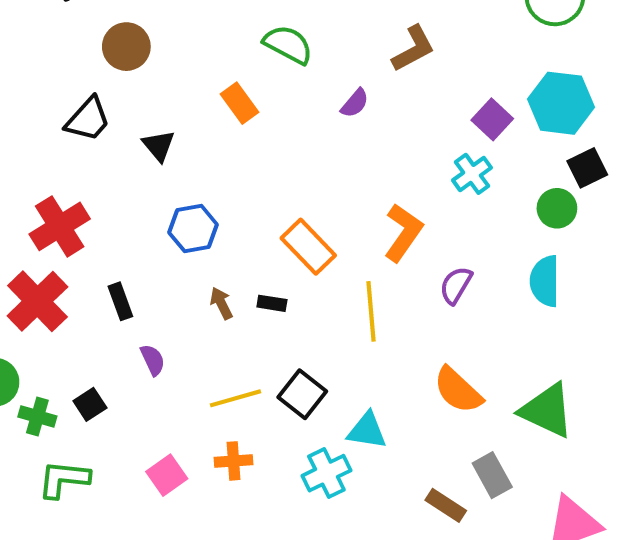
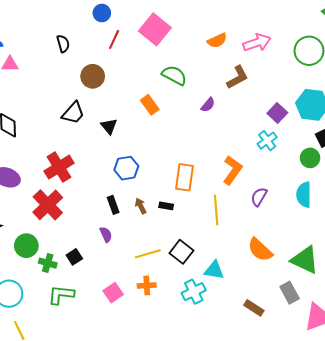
orange rectangle: (308, 247) -> (184, 177), turned 52
black rectangle: (120, 301) -> (113, 205), moved
gray rectangle: (492, 475) -> (290, 293), moved

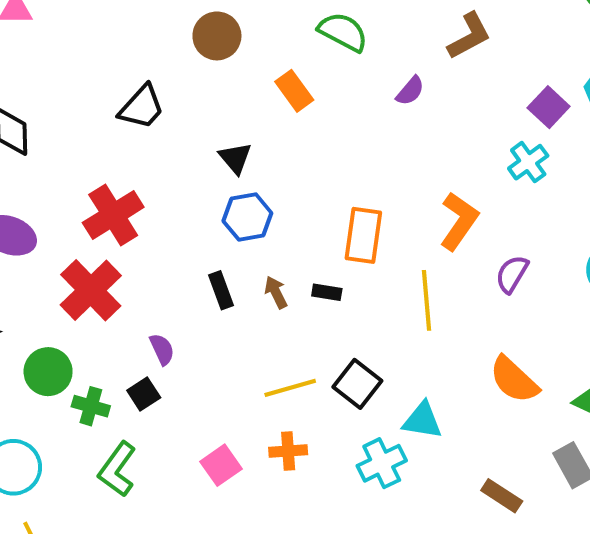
brown circle: (93, 76) -> (217, 36), moved
black triangle: (109, 126) -> (235, 158), moved
purple semicircle: (106, 234) -> (162, 349), moved
green L-shape: (61, 295) -> (117, 469), turned -60

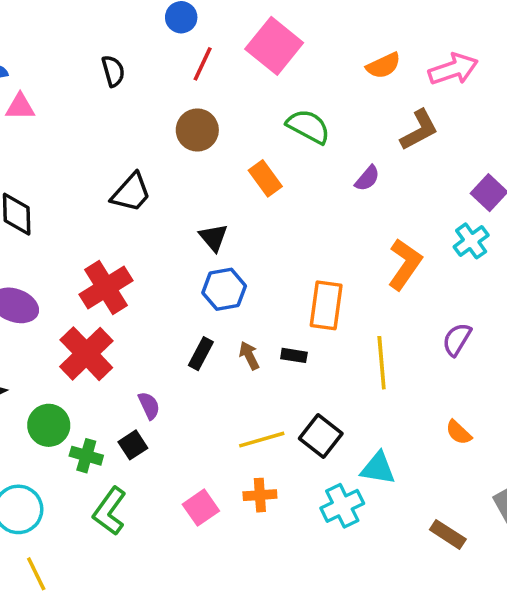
orange L-shape: (459, 221) -> (405, 264), moved
black rectangle: (221, 290) -> (201, 354), turned 48
orange semicircle: (514, 380) -> (459, 432), size x0.6

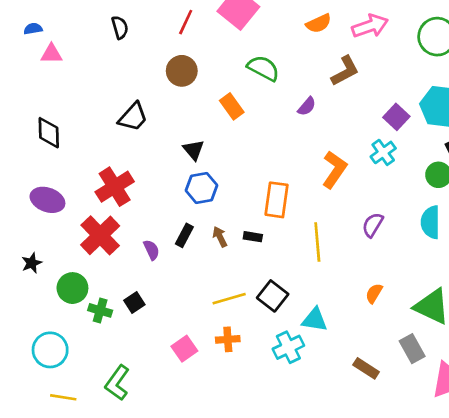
purple semicircle: (149, 406) -> (151, 250), moved
orange semicircle: (459, 432) -> (374, 293), turned 78
green L-shape: (110, 511) -> (117, 383), moved
yellow line: (36, 574) -> (63, 397), turned -55

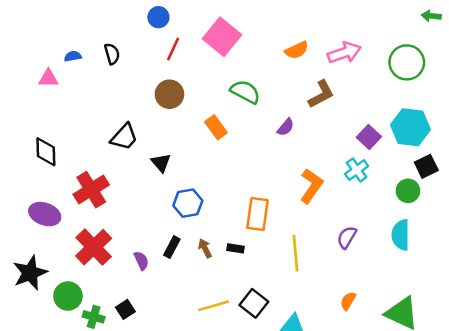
blue semicircle: (33, 29) -> (73, 56), moved
black triangle: (194, 150) -> (161, 163), moved
red cross: (115, 187) -> (91, 190), moved
black star: (32, 263) -> (30, 273), size x1.8

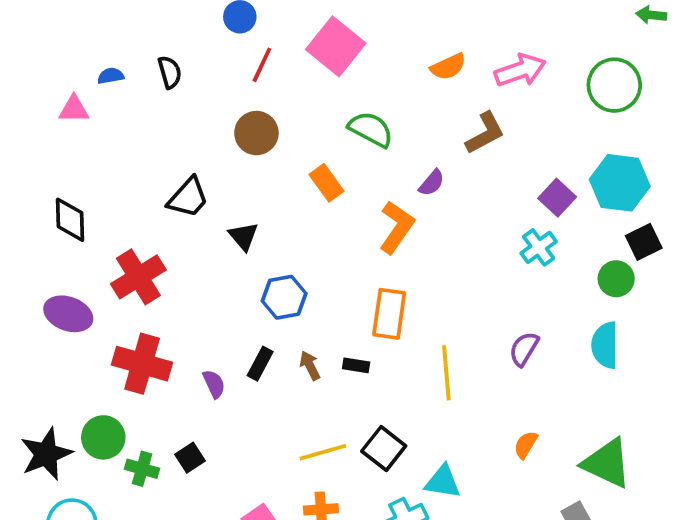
orange L-shape: (311, 186) -> (397, 227), moved
red cross: (94, 247) -> (142, 364), turned -30
black star: (30, 273) -> (46, 454), moved

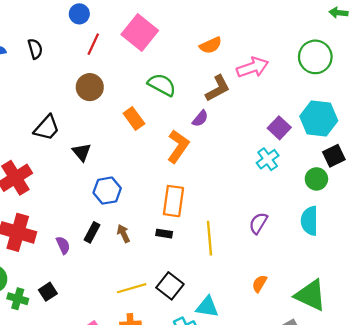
pink arrow: (520, 70) -> (252, 67), moved
brown L-shape: (485, 133) -> (218, 88), moved
black rectangle: (356, 365) -> (164, 234), moved

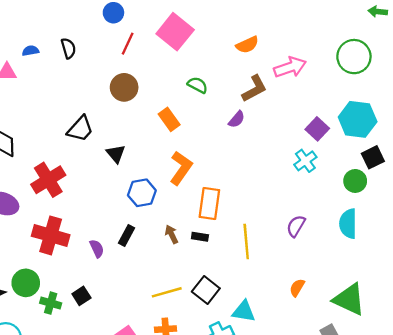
green semicircle: (162, 85) -> (198, 85), size x0.7
orange L-shape: (178, 146) -> (181, 168), moved
brown arrow: (123, 234) -> (171, 234), moved

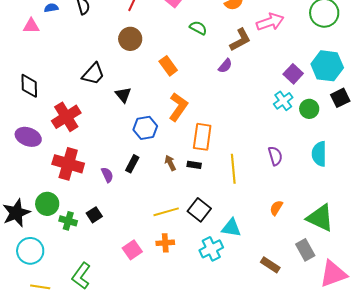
green semicircle: (198, 85) -> (198, 28), moved
green circle: (355, 181) -> (309, 109), moved
purple semicircle: (296, 226) -> (275, 156), turned 132

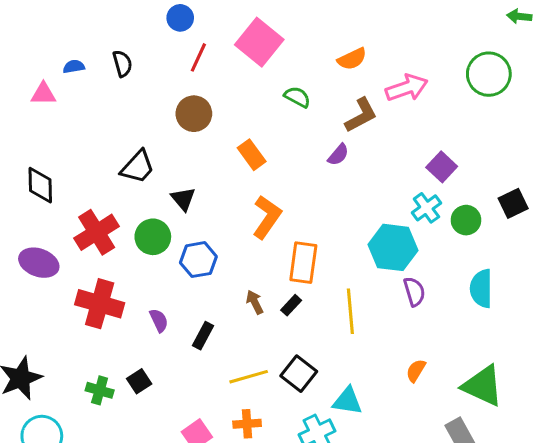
cyan hexagon: (327, 66) -> (393, 247), moved
blue hexagon: (145, 128) -> (198, 260), moved
black rectangle: (132, 164) -> (203, 336), moved
black rectangle: (194, 165) -> (291, 305), turned -56
green circle: (47, 204) -> (153, 237), moved

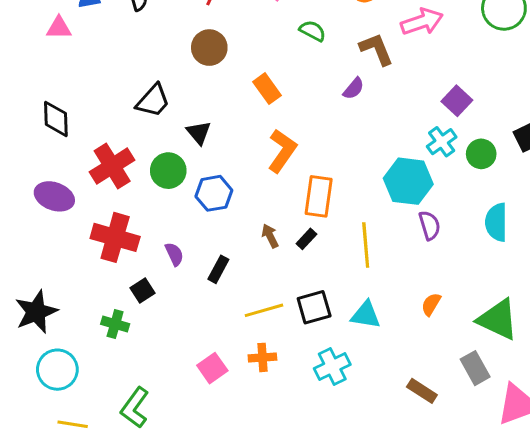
brown L-shape: (361, 115) -> (376, 49), turned -84
black square: (299, 374) -> (314, 307), turned 36
black square: (139, 381) -> (142, 291), moved
cyan triangle: (347, 401) -> (366, 315), moved

